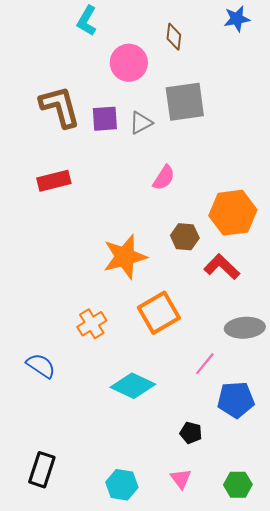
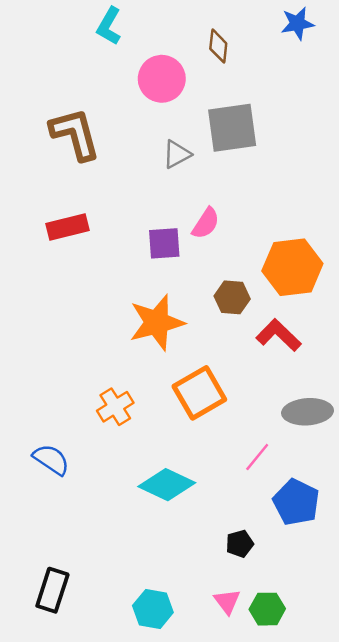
purple square: (105, 119) -> (164, 243), moved
blue pentagon: (236, 400) -> (296, 502), turned 30
black pentagon: (191, 433) -> (240, 544), turned -30
green hexagon: (238, 485) -> (267, 609), moved

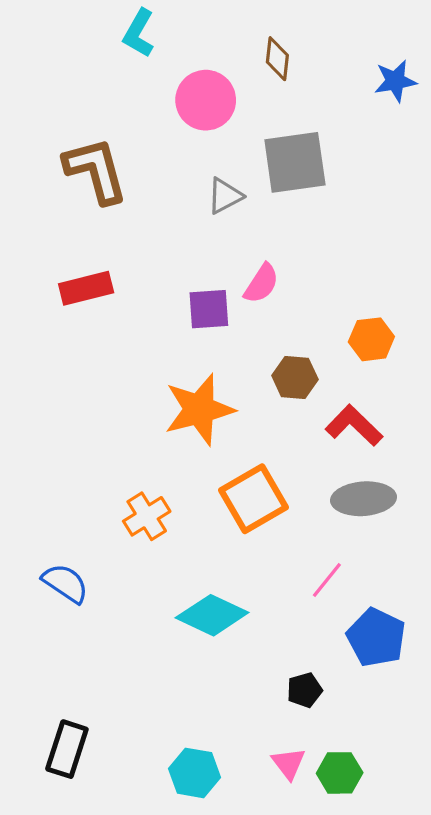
blue star: (297, 23) -> (395, 81), moved
orange hexagon: (292, 267) -> (371, 339), size x0.6
gray ellipse: (308, 412) -> (364, 499), moved

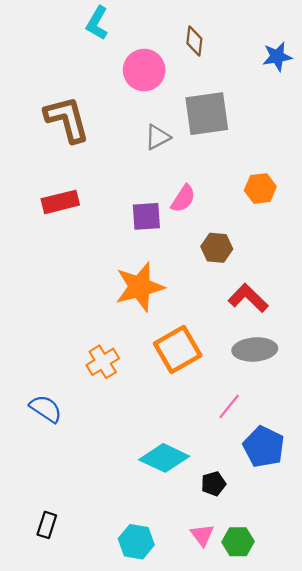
orange hexagon: (371, 339) -> (260, 189), moved
brown hexagon: (295, 378) -> (217, 248), moved
cyan diamond: (212, 615) -> (164, 458), moved
black rectangle: (67, 749) -> (47, 525), size x0.7

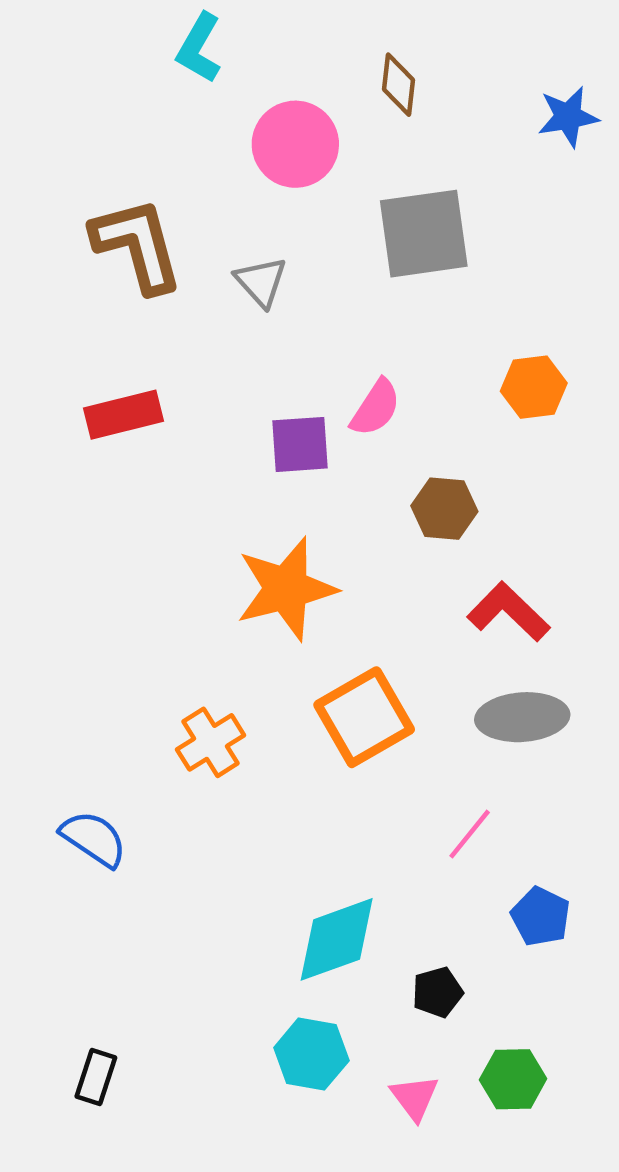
gray triangle: (158, 137) -> (261, 282), moved, turned -44
blue pentagon: (264, 447) -> (541, 917), size x0.7
cyan diamond: (164, 458) -> (337, 939), turned -45
cyan hexagon: (136, 542) -> (311, 1054), moved
green hexagon: (238, 542) -> (513, 1079), moved

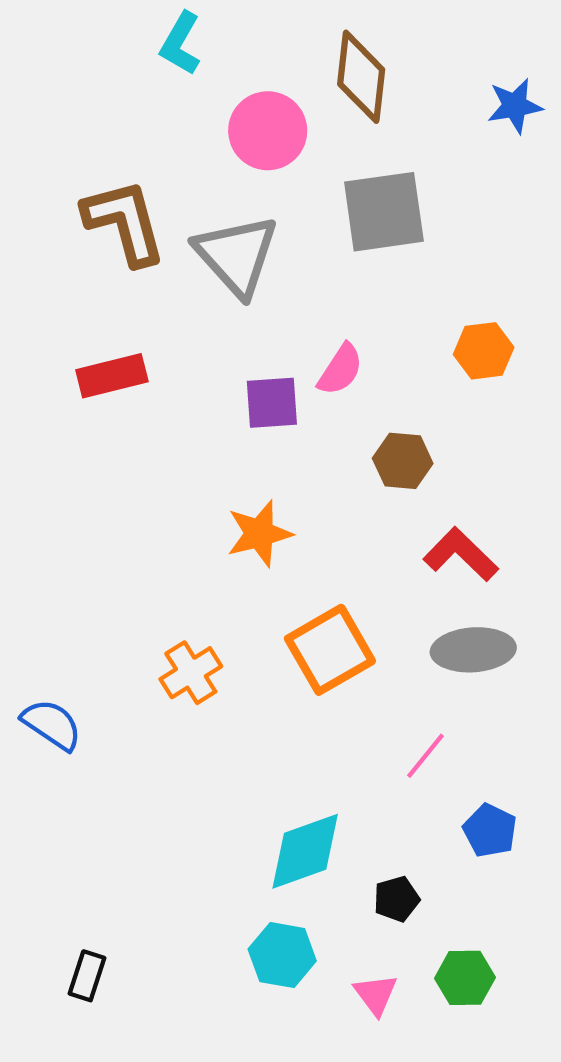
brown diamond: (398, 85) -> (361, 77), size x1.6
gray triangle: (261, 282) -> (237, 255), size x1.8
orange star: (286, 589) -> (259, 534), size x0.7
blue semicircle: (94, 839) -> (52, 725), moved

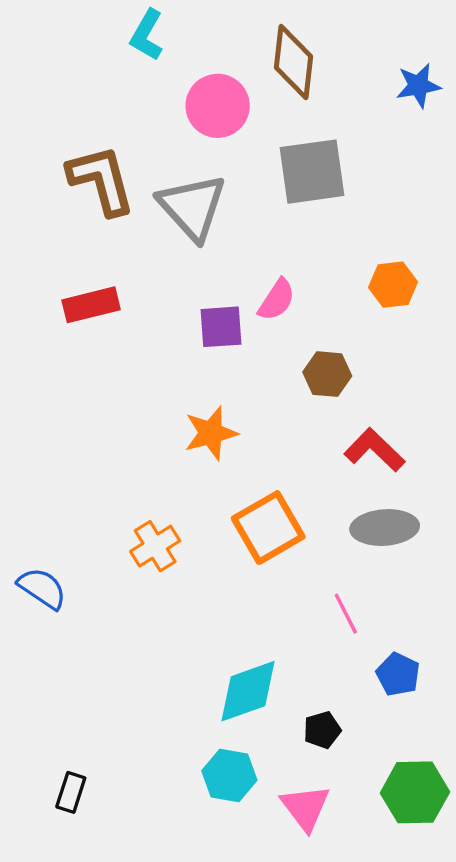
pink line: (425, 756) -> (346, 614), turned -66
green hexagon: (465, 978) -> (415, 792), moved, size x1.4
pink triangle: (376, 994) -> (305, 808), size x1.4

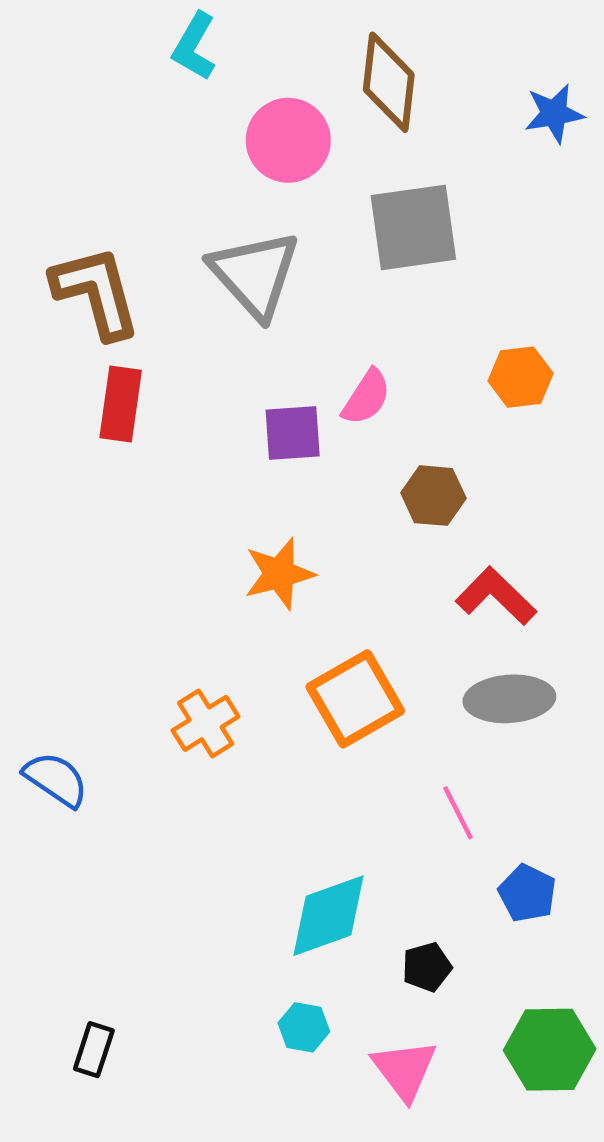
brown L-shape: (101, 180) -> (96, 292), moved
red rectangle: (91, 305) -> (121, 404), turned -68
cyan hexagon: (229, 776) -> (304, 1027), size x0.7

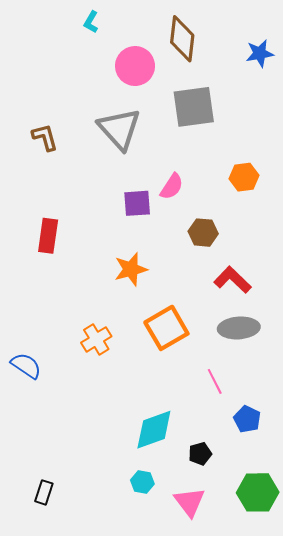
cyan L-shape: (194, 46) -> (91, 22), size x0.7
brown L-shape: (96, 292) -> (45, 137), size x0.6
red rectangle: (121, 404) -> (48, 236), moved

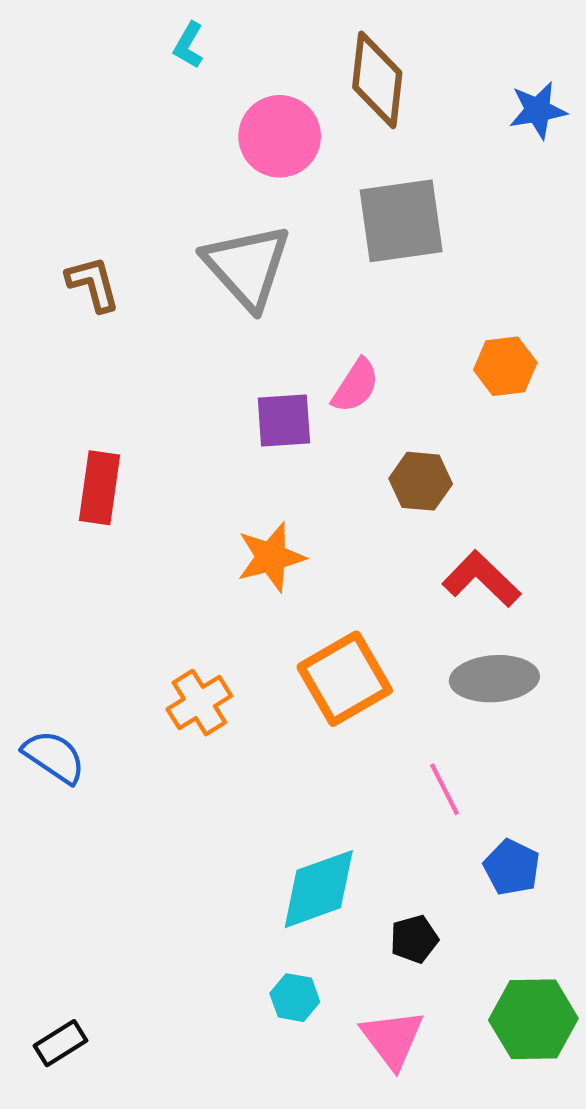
black rectangle: (44, 492) -> (61, 1043), moved, turned 40

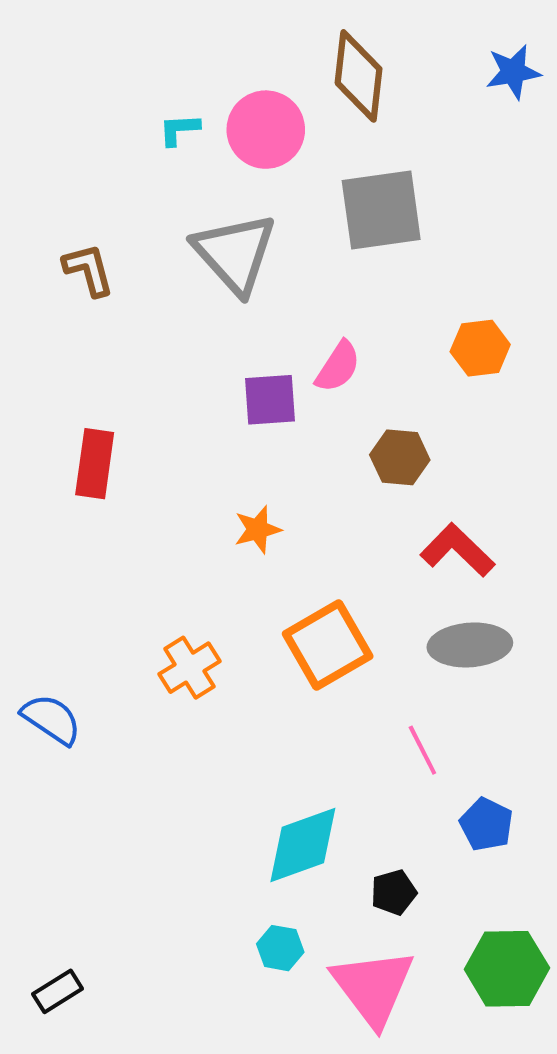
cyan L-shape: (189, 45) -> (179, 130), moved, turned 57
blue star: (538, 110) -> (513, 72), moved
orange star: (271, 557) -> (258, 530), size x0.7
pink triangle: (392, 1039) -> (373, 987), size x1.4

